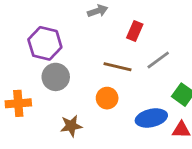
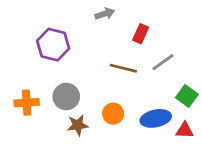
gray circle: (56, 77) -> (66, 97), moved
orange circle: (107, 98) -> (113, 114), moved

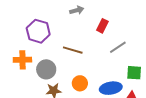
brown line: (123, 68) -> (73, 50), moved
green square: (187, 96) -> (134, 73), turned -35
orange cross: (27, 103) -> (22, 60), moved

